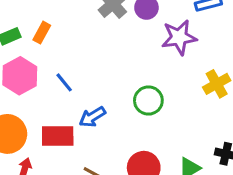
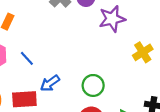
green circle: (148, 101) -> (93, 85), moved

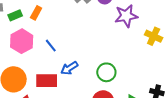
yellow cross: (143, 52) -> (154, 36), moved, turned -36

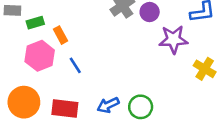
orange rectangle: (36, 13) -> (60, 35), moved, turned -64
blue arrow: (69, 68) -> (108, 105), moved

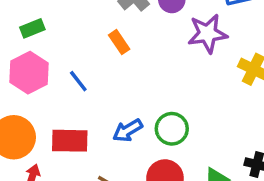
green rectangle: (35, 23) -> (32, 28), moved
orange rectangle: (60, 35) -> (119, 42), moved

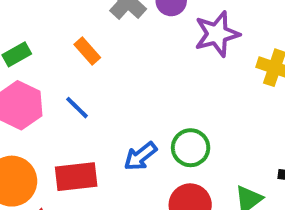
orange rectangle: (119, 42) -> (87, 51), moved

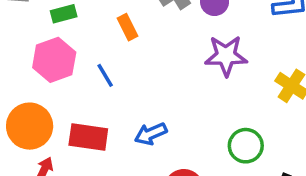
purple star: (217, 34) -> (226, 56), moved
green circle: (191, 148) -> (246, 146), moved

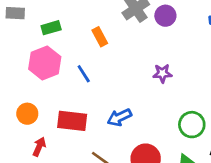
purple star: (226, 56) -> (162, 73), moved, size x0.6
orange circle: (30, 126) -> (27, 114), size x0.6

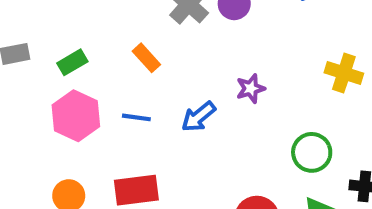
blue line: (84, 74) -> (136, 117), turned -36
blue arrow: (119, 117) -> (199, 117), moved

